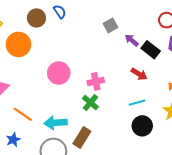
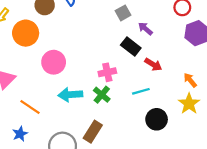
black rectangle: (151, 50) -> (131, 47), moved
pink circle: (59, 73) -> (54, 62), moved
cyan line: (137, 103) -> (141, 91), moved
cyan arrow: (55, 123) -> (70, 95), moved

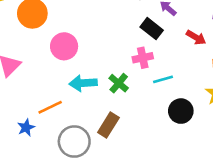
red arrow: (153, 64) -> (196, 37), moved
pink cross: (107, 72) -> (143, 58), moved
orange line: (30, 107) -> (50, 107), moved, turned -60

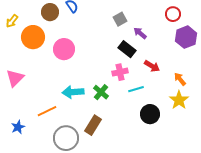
red arrow: (196, 37) -> (152, 66), moved
pink circle: (64, 46) -> (64, 49), moved
blue star: (26, 128) -> (18, 127), moved

